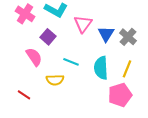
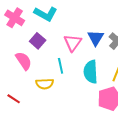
pink triangle: (83, 24) -> (73, 43), moved
cyan line: (71, 62) -> (61, 66), turned 56

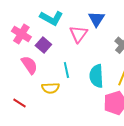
pink cross: (15, 18) -> (21, 34), moved
blue triangle: (96, 38) -> (96, 19), moved
pink triangle: (73, 43) -> (78, 34), moved

